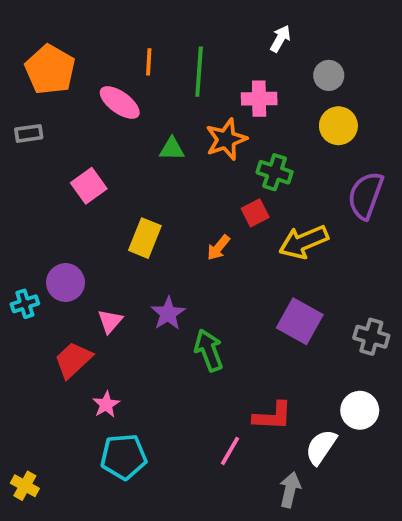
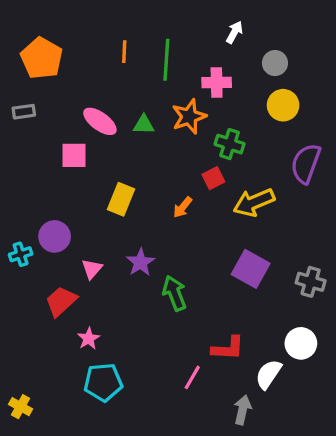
pink ellipse: (120, 103) -> (100, 121), moved
pink square: (89, 186) -> (74, 155), turned 36

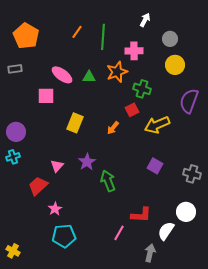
orange line: (124, 52) -> (77, 32), turned 32
purple circle: (55, 236) -> (16, 132), moved
purple square: (251, 269) -> (155, 166), size x0.7

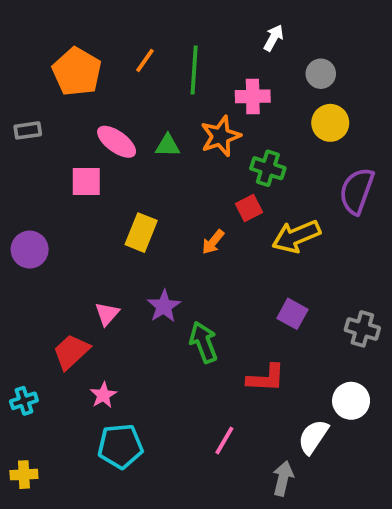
orange pentagon: (26, 36) -> (77, 72), moved
cyan cross: (13, 157) -> (24, 401), moved
red L-shape: (141, 215) -> (266, 378), moved
yellow cross: (13, 251) -> (24, 475), turned -32

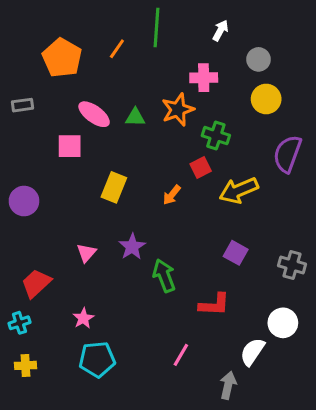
green line: (194, 70) -> (156, 27), moved
red trapezoid: (71, 352) -> (36, 283), moved
yellow cross: (24, 475) -> (26, 365), moved

